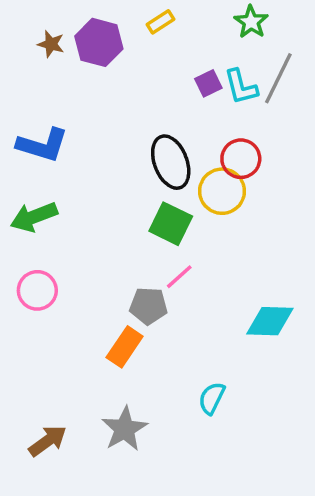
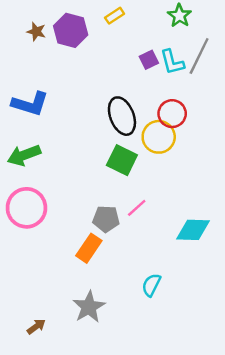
pink line: (179, 277) -> (137, 208), moved
pink circle: (37, 290) -> (26, 208), size x1.4
brown arrow: (48, 441) -> (36, 327), moved, size x0.7

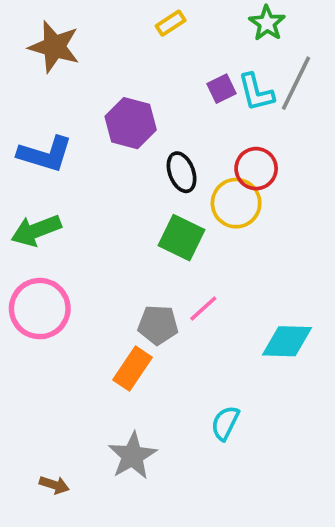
purple hexagon: (71, 30) -> (131, 123), moved
brown star: (36, 32) -> (54, 47), size x1.8
black ellipse: (122, 116) -> (182, 172), size x0.7
brown arrow: (36, 327) -> (54, 485), turned 54

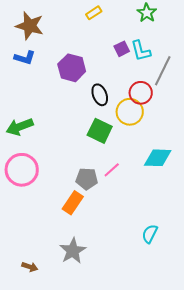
gray line: (296, 83) -> (163, 71), moved
blue L-shape: (45, 154) -> (25, 58), moved, size x0.7
cyan diamond: (287, 341) -> (158, 158), moved
cyan semicircle: (225, 423) -> (150, 234), moved

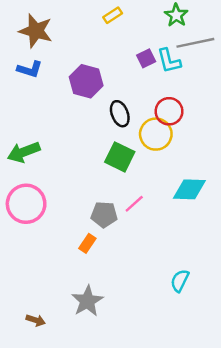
gray line: (163, 71) -> (195, 43), moved, turned 52
orange rectangle: (73, 203) -> (87, 243), size x0.7

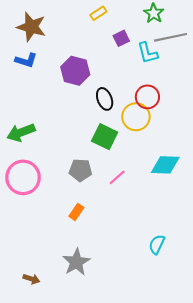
purple square: (146, 58) -> (121, 38), moved
gray pentagon: (104, 215) -> (81, 170), moved

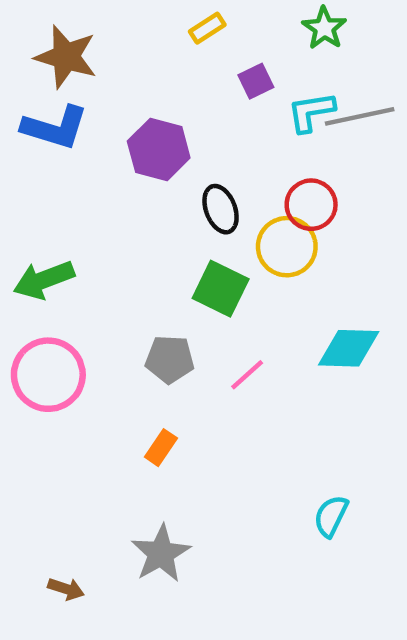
gray line: (170, 37) -> (360, 116), moved
cyan L-shape: (147, 53) -> (311, 112), turned 95
blue L-shape: (26, 60) -> (55, 127), size x1.4

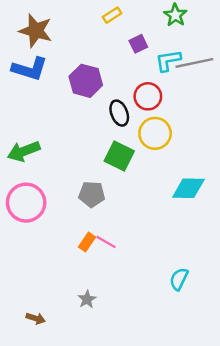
red circle: (311, 205) -> (148, 96), moved
pink line: (247, 375) -> (106, 242), moved, turned 72
gray star: (161, 554) -> (87, 299), size x0.6

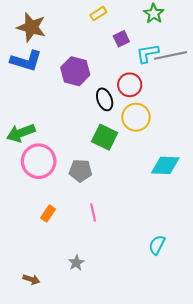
pink circle: (26, 203) -> (39, 161), moved
orange rectangle: (87, 242) -> (48, 214), moved
pink line: (106, 242) -> (93, 212), turned 48

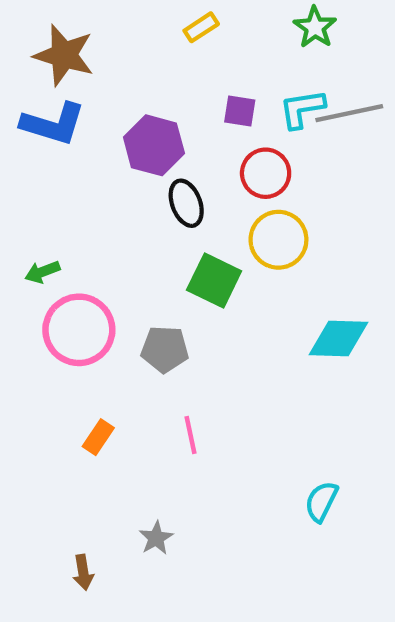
purple square: (121, 39) -> (240, 111), moved, turned 35
black ellipse: (105, 99) -> (186, 203), moved
green arrow: (21, 133) -> (42, 272), size x0.6
brown arrow: (31, 279) -> (83, 572), moved, turned 63

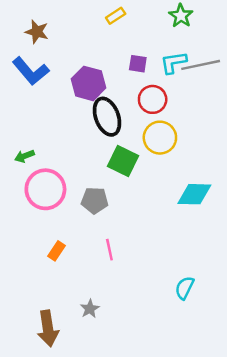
brown star: (64, 55) -> (37, 32), size x0.7
blue L-shape: (53, 124) -> (31, 71), turned 33
black ellipse: (186, 203) -> (107, 117), size x1.4
brown arrow: (83, 572) -> (48, 328), size x1.8

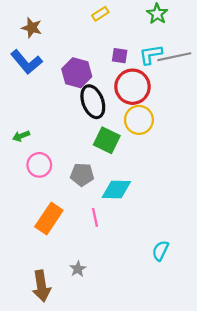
red circle: (153, 99) -> (132, 87), size x1.4
pink circle: (45, 189) -> (39, 165), size x0.7
cyan diamond: (194, 194) -> (116, 190), moved
orange rectangle: (57, 251) -> (49, 218), size x1.8

